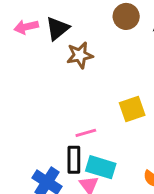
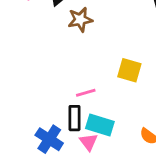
yellow square: (132, 109) -> (129, 70), turned 35

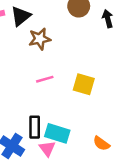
pink line: (86, 93) -> (45, 79), moved

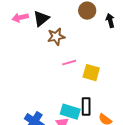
pink line: (45, 79) -> (69, 63), moved
black rectangle: (35, 127) -> (86, 107), moved

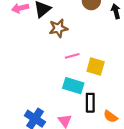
cyan rectangle: (70, 112) -> (73, 86), moved

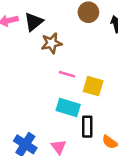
pink line: (72, 56) -> (67, 74), turned 32

